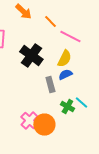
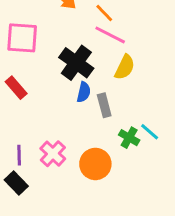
pink line: (70, 36) -> (110, 35), moved
blue semicircle: (65, 74) -> (84, 92), moved, turned 128
pink cross: (29, 120) -> (53, 154), moved

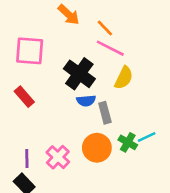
blue semicircle: (84, 92) -> (86, 101), turned 72
cyan line: (150, 132) -> (147, 137), turned -66
orange circle: (95, 164) -> (97, 148), moved

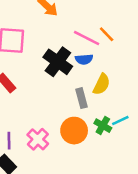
orange line: (105, 28) -> (107, 34), moved
yellow semicircle: (124, 78) -> (102, 84), moved
blue semicircle: (86, 101) -> (84, 59), moved

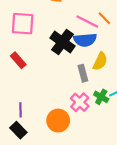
blue semicircle: (84, 59) -> (85, 40), size x1.5
orange circle: (74, 131) -> (58, 121), moved
pink cross: (38, 139) -> (80, 102), moved

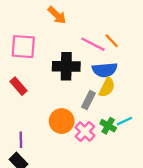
blue semicircle: (85, 40) -> (105, 70), moved
black cross: (62, 42) -> (66, 66), turned -35
gray rectangle: (83, 73) -> (88, 100), turned 42
orange circle: (58, 121) -> (62, 121), moved

